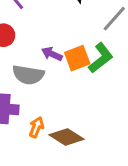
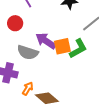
purple arrow: (52, 54) -> (46, 41), size x1.5

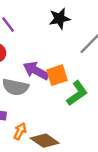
green L-shape: (78, 49) -> (77, 93), moved

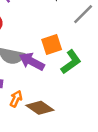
purple arrow: (36, 71) -> (32, 62), moved

